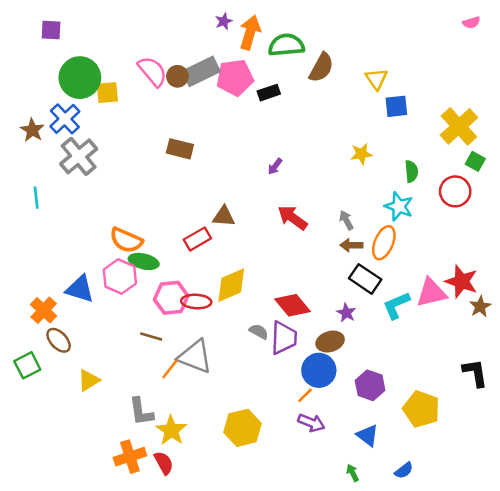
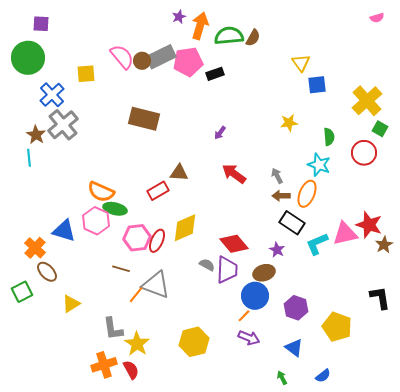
brown semicircle: (321, 68) -> (253, 38), moved, size x0.7
green circle: (80, 78) -> (28, 58), moved
brown star: (32, 130) -> (36, 135), moved
brown rectangle: (180, 149) -> (144, 119), size x1.4
red ellipse: (196, 301) -> (157, 241), turned -70

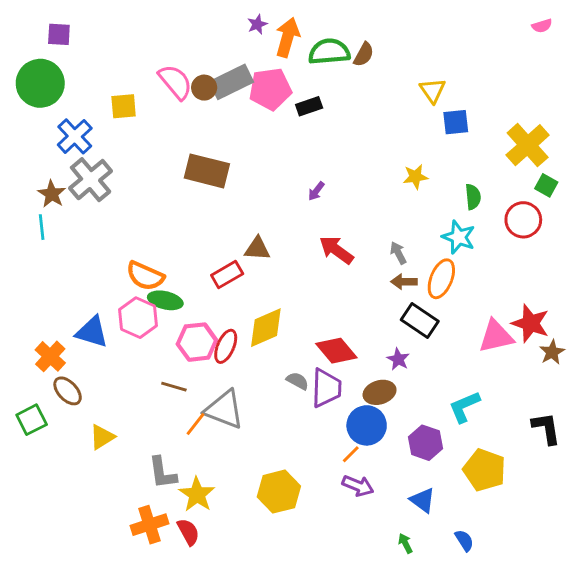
cyan L-shape: (317, 244) -> (464, 407), moved
blue semicircle: (323, 376) -> (464, 540), turned -84

